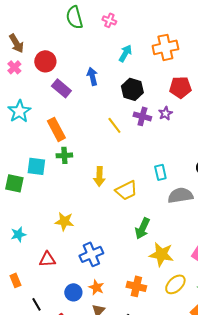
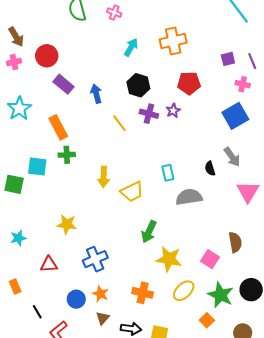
pink cross: (14, 67) -> (14, 62), turned 32
blue arrow: (92, 76) -> (96, 94), moved

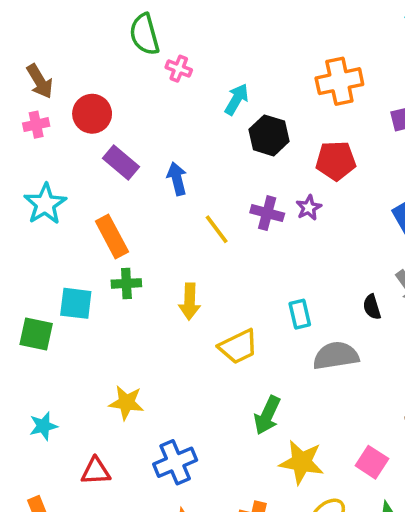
pink cross: (114, 13) -> (179, 69), moved
orange cross: (173, 41) -> (339, 81), moved
black hexagon: (138, 85) -> (269, 135), moved
yellow arrow: (104, 177) -> (190, 301), moved

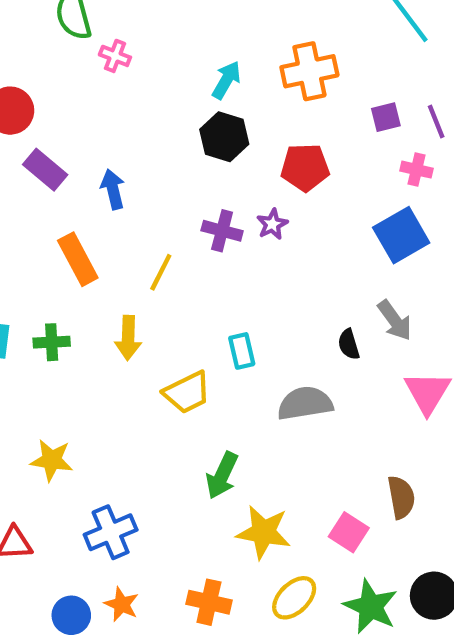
cyan arrow: (237, 99) -> (226, 80), moved
yellow line: (217, 229) -> (161, 272), moved, turned 64
orange rectangle: (112, 237) -> (78, 259), moved
green cross: (126, 283) -> (52, 342), moved
cyan rectangle: (300, 314) -> (242, 351), moved

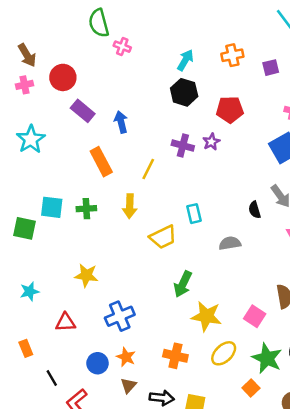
orange cross: (309, 71) -> (232, 55), size x0.7
purple square: (386, 117) -> (271, 68), moved
gray semicircle: (305, 403) -> (230, 243), size x0.7

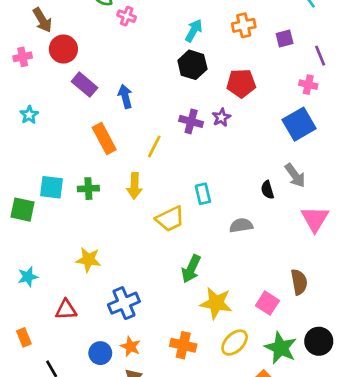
brown arrow: (27, 55) -> (42, 20), moved
cyan star: (31, 139) -> (29, 115), size x0.6

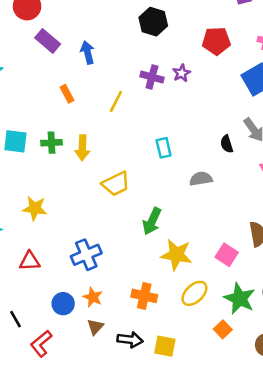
red pentagon: (241, 83) -> (216, 41), moved
orange rectangle: (104, 139) -> (67, 94), size x0.6
yellow arrow: (134, 186) -> (82, 148), moved
yellow trapezoid: (170, 219) -> (116, 184), moved
yellow star: (88, 260) -> (35, 208), moved

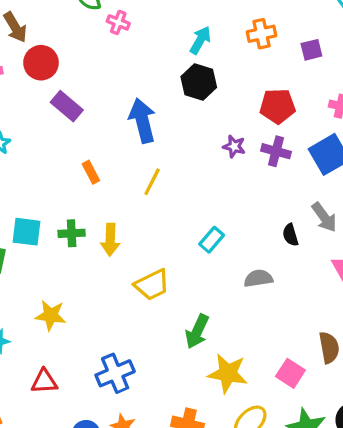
blue arrow: (88, 53) -> (142, 121), moved, size x1.5
purple star: (182, 73) -> (234, 146), turned -30
purple cross: (152, 77) -> (276, 151), moved
cyan rectangle: (164, 148) -> (212, 240), turned 54

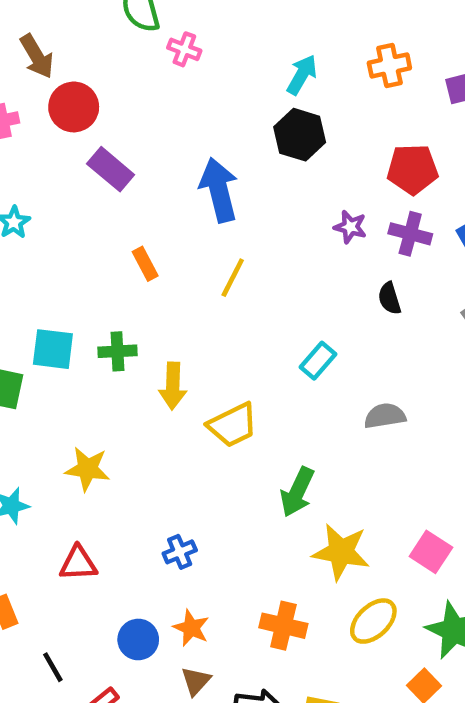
black semicircle: (290, 235) -> (389, 298), moved
yellow arrow: (110, 240) -> (173, 386), moved
blue cross: (115, 373) -> (180, 552), size x0.6

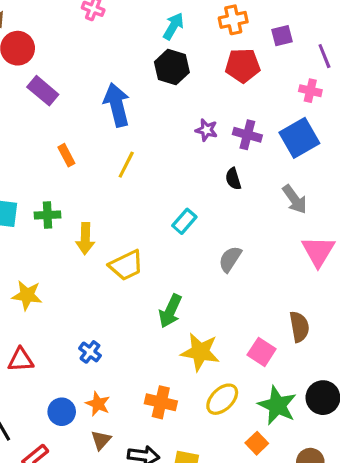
red pentagon: (413, 169) -> (243, 65), moved
gray semicircle: (385, 416) -> (230, 259), turned -48
blue cross: (180, 552) -> (90, 352), turned -30

